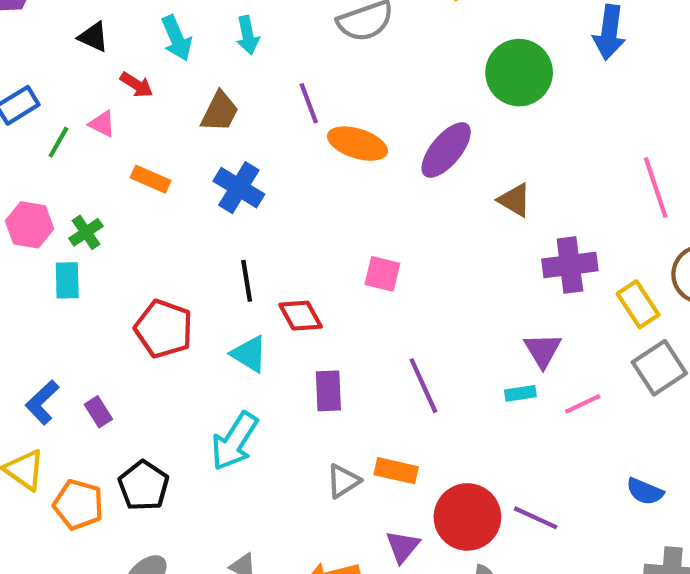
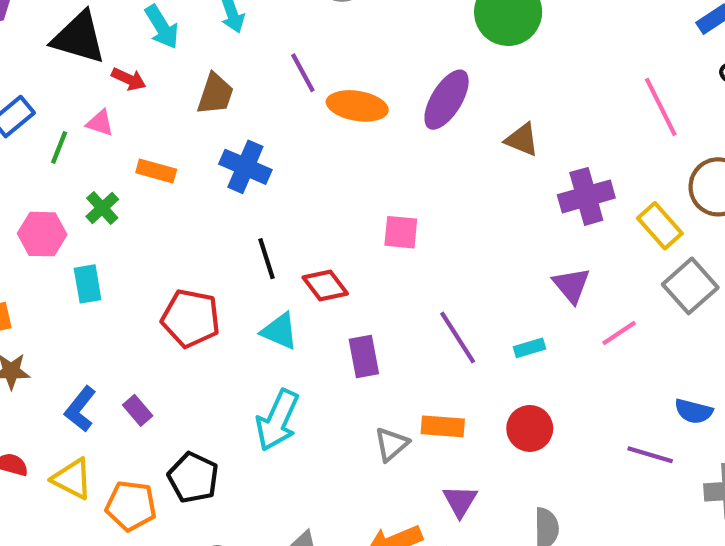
black triangle: (93, 37) -> (79, 38), size x1.8
green cross: (86, 232) -> (102, 208), moved
cyan rectangle: (520, 393) -> (530, 348), moved
red circle: (467, 517) -> (530, 428), moved, size x0.7
purple line: (536, 518) -> (650, 455), moved

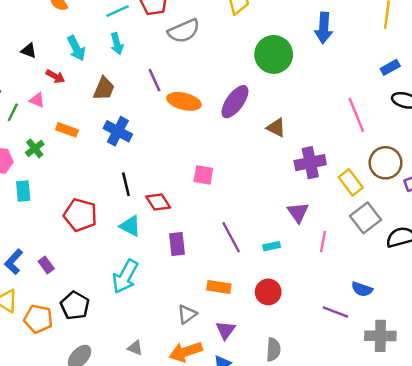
black triangle: (79, 38) -> (29, 51), size x0.5
pink line: (619, 333) -> (323, 242), turned -50
gray triangle: (391, 444) -> (187, 314), moved

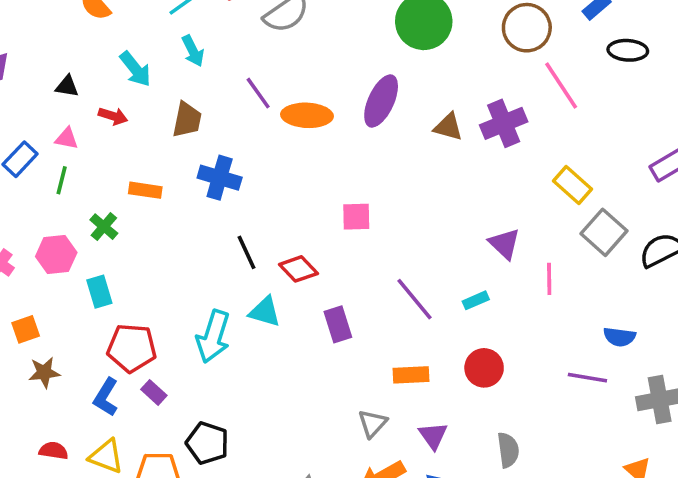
pink triangle: (37, 100) -> (67, 138), moved
purple cross: (310, 163) -> (504, 123), moved
brown circle: (386, 163) -> (527, 28), moved
red pentagon: (80, 215) -> (132, 348), moved
cyan arrow: (125, 276) -> (213, 336), moved

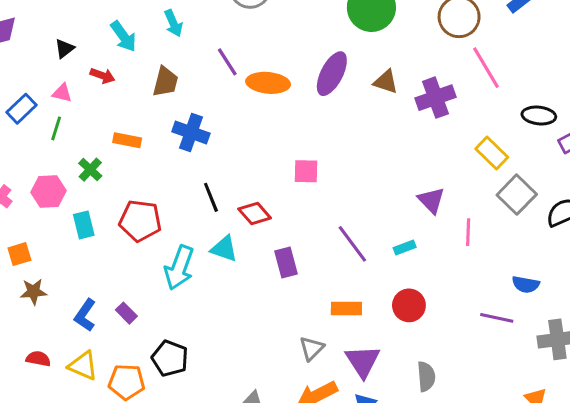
black ellipse: (628, 50) -> (539, 115), moved
black triangle: (67, 86) -> (64, 48), turned -50
brown triangle: (448, 127) -> (386, 82), moved
red pentagon: (132, 348) -> (140, 221), moved
purple triangle: (433, 436) -> (363, 361), size x1.4

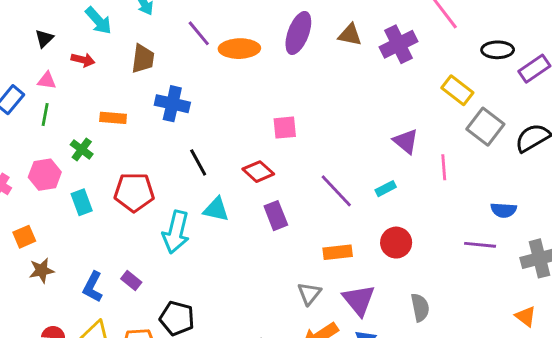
red diamond: (255, 214) -> (258, 172), moved

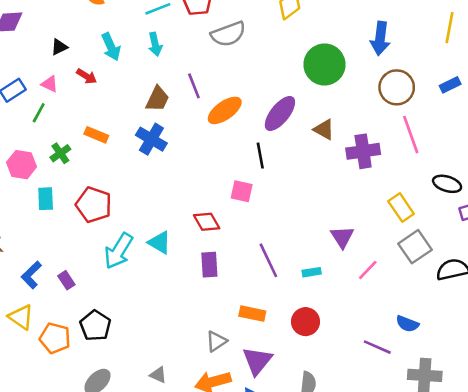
orange ellipse: (239, 49) -> (225, 110), turned -52
brown trapezoid: (143, 59) -> (157, 99), moved
black line: (198, 162) -> (260, 156), moved
pink line: (444, 167) -> (368, 270), turned 30

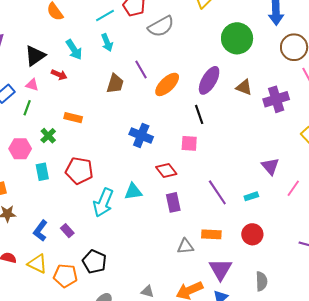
black triangle: (59, 47) -> (35, 56), size x1.6
blue cross: (151, 139) -> (141, 136), moved
cyan triangle: (160, 243) -> (133, 192), turned -30
gray triangle: (216, 341) -> (185, 246), moved, turned 36

